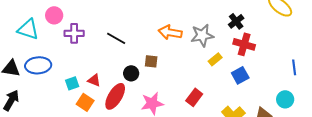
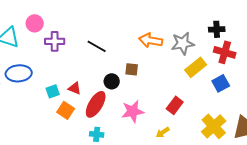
black cross: (236, 21) -> (217, 29), turned 35
yellow rectangle: (215, 59) -> (196, 67), size x1.5

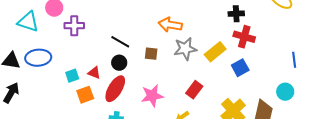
gray star: (183, 43) -> (185, 49), moved
black line: (97, 46) -> (120, 42), moved
black circle: (112, 81) -> (119, 63), moved
orange square: (66, 110) -> (85, 95), turned 36

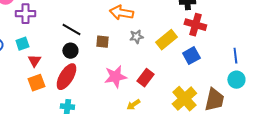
gray star: (185, 49) -> (136, 37), size x0.6
blue line: (294, 60) -> (235, 56), moved
red triangle: (94, 73) -> (34, 61), moved, turned 40
cyan square: (72, 76) -> (22, 44), moved
pink star: (152, 96) -> (115, 77), moved

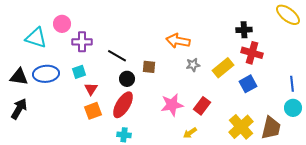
black line: (71, 30) -> (117, 56), moved
brown square: (102, 42) -> (149, 67), moved

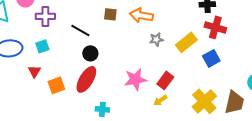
brown square: (149, 67) -> (110, 14), moved
red triangle: (91, 89) -> (34, 71), moved
yellow arrow: (190, 133) -> (160, 100), moved
cyan cross: (124, 135) -> (102, 109), moved

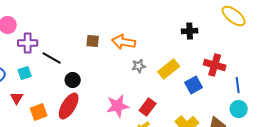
red cross: (215, 27) -> (215, 65), moved
black line: (80, 30) -> (52, 58), moved

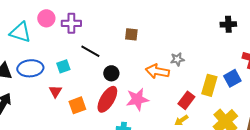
orange arrow: (124, 42) -> (157, 71), moved
purple cross: (28, 43) -> (71, 23), moved
yellow rectangle: (169, 69) -> (209, 85), moved, turned -35
pink star: (118, 106) -> (137, 99), moved

